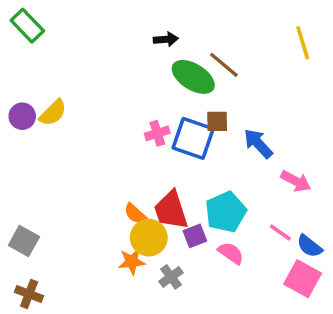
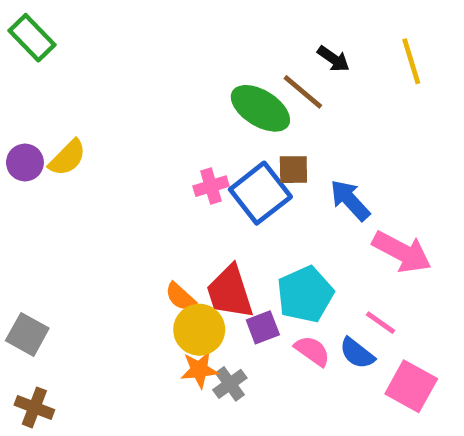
black arrow: (166, 39) -> (333, 59), moved, turned 40
blue square: (193, 138) -> (260, 193), turned 33
pink arrow: (296, 181) -> (402, 252), size x1.4
blue semicircle: (309, 246) -> (357, 353), moved
orange star: (132, 262) -> (199, 370), moved

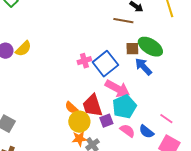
brown line: (303, 92) -> (123, 21), turned -30
green ellipse: (260, 108) -> (150, 47), moved
brown square: (293, 170) -> (132, 49), moved
pink arrow: (402, 252) -> (117, 89), moved
pink line: (381, 323) -> (166, 119), moved

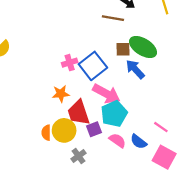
orange semicircle: (71, 108) -> (46, 133), moved, turned 48
orange star: (79, 139) -> (61, 94), moved

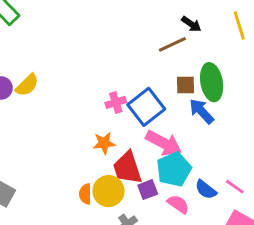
brown line: (113, 18) -> (172, 44), turned -35
green ellipse: (143, 47) -> (212, 82), turned 48
blue semicircle: (139, 142) -> (206, 190), moved

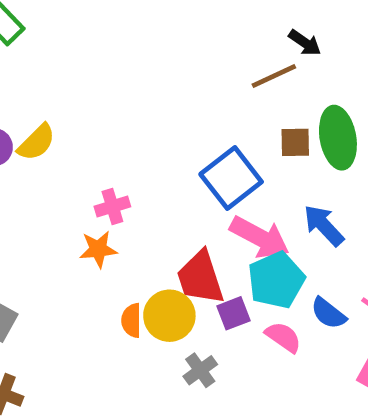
pink cross: (116, 102) -> (112, 206), moved
blue arrow: (201, 111) -> (324, 225), moved
orange star: (104, 143) -> (98, 249), moved

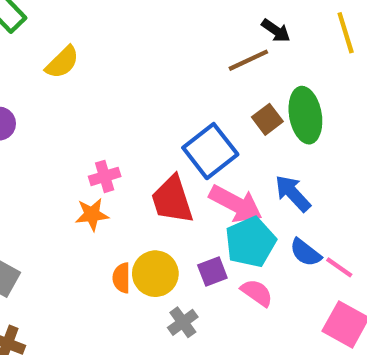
yellow semicircle: (36, 142) -> (62, 62), moved
brown square: (295, 142) -> (267, 119), turned -36
red trapezoid: (200, 278) -> (172, 200), moved
blue semicircle: (328, 313) -> (305, 253), moved

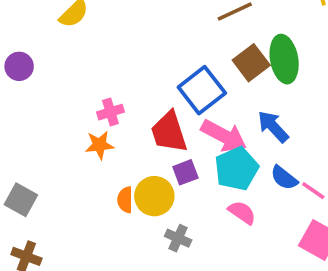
brown square: (267, 119) -> (251, 63), size x1.4
purple square: (212, 272) -> (185, 172), moved
gray cross: (183, 322) -> (178, 238), turned -30

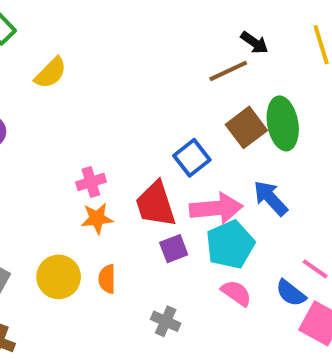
blue square: (202, 90) -> (192, 158), size x0.7
pink arrow: (224, 136) -> (216, 208), turned -33
orange star: (100, 145) -> (97, 218), moved
blue semicircle: (284, 178) -> (291, 293), moved
yellow circle: (154, 196) -> (59, 277), moved

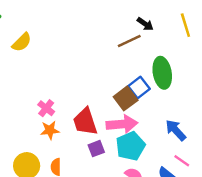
brown square: (246, 127) -> (126, 98), moved
blue square: (192, 158) -> (139, 87), moved
pink cross: (91, 182) -> (46, 108), turned -35
blue arrow: (271, 198) -> (176, 130), moved

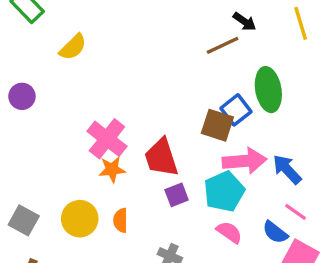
brown square: (126, 98) -> (217, 125), turned -35
pink cross: (46, 108) -> (107, 139), size x1.6
pink arrow: (122, 124) -> (245, 161), moved

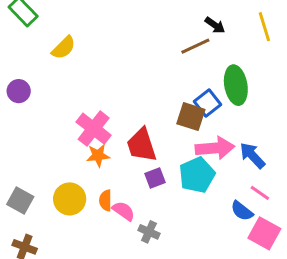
pink semicircle: (229, 232) -> (124, 211), moved

